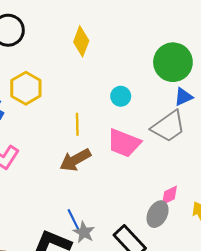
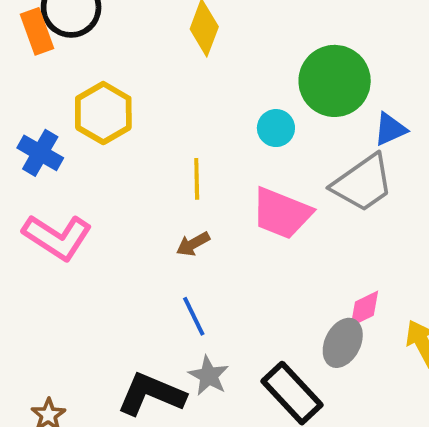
green circle: (173, 62) -> (335, 81), moved
brown arrow: (75, 160) -> (193, 244), size x0.6
blue line: (73, 220) -> (194, 316), moved

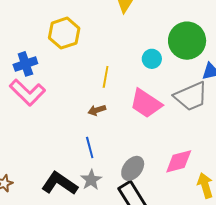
blue cross: (40, 153) -> (25, 64), moved, turned 30
pink diamond: (364, 309) -> (179, 161), size x1.4
gray ellipse: (343, 343) -> (133, 168), moved

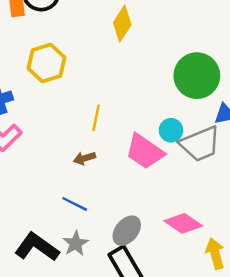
cyan circle: (152, 59) -> (171, 130), moved
blue line: (90, 148) -> (75, 204), turned -50
pink diamond: (179, 161) -> (183, 223), turned 48

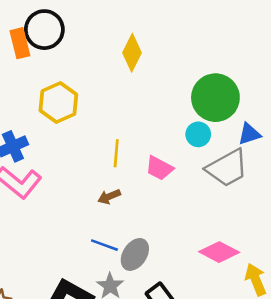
cyan circle: (171, 130) -> (198, 134), moved
pink trapezoid: (145, 151) -> (159, 168), moved, size x0.7
gray ellipse: (127, 231) -> (135, 254), moved

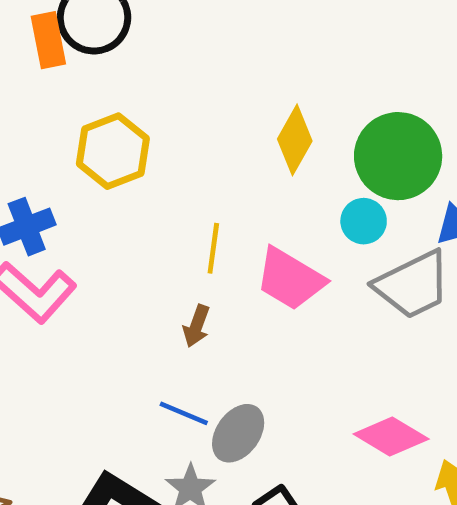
yellow diamond: (132, 53) -> (295, 140), moved
pink trapezoid: (159, 168) -> (290, 279), size x1.4
brown arrow: (109, 197) -> (196, 326), turned -50

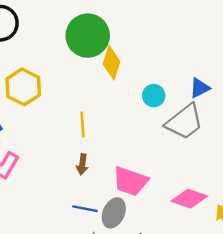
green circle: (398, 156) -> (88, 36), moved
pink trapezoid: (290, 279) -> (130, 181), moved

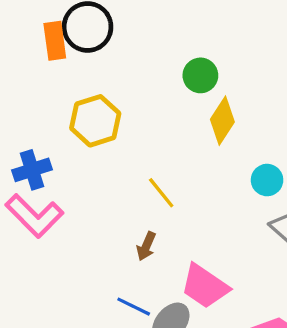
green circle: (88, 36) -> (200, 75), size x0.6
yellow line: (83, 124) -> (161, 193), turned -50

